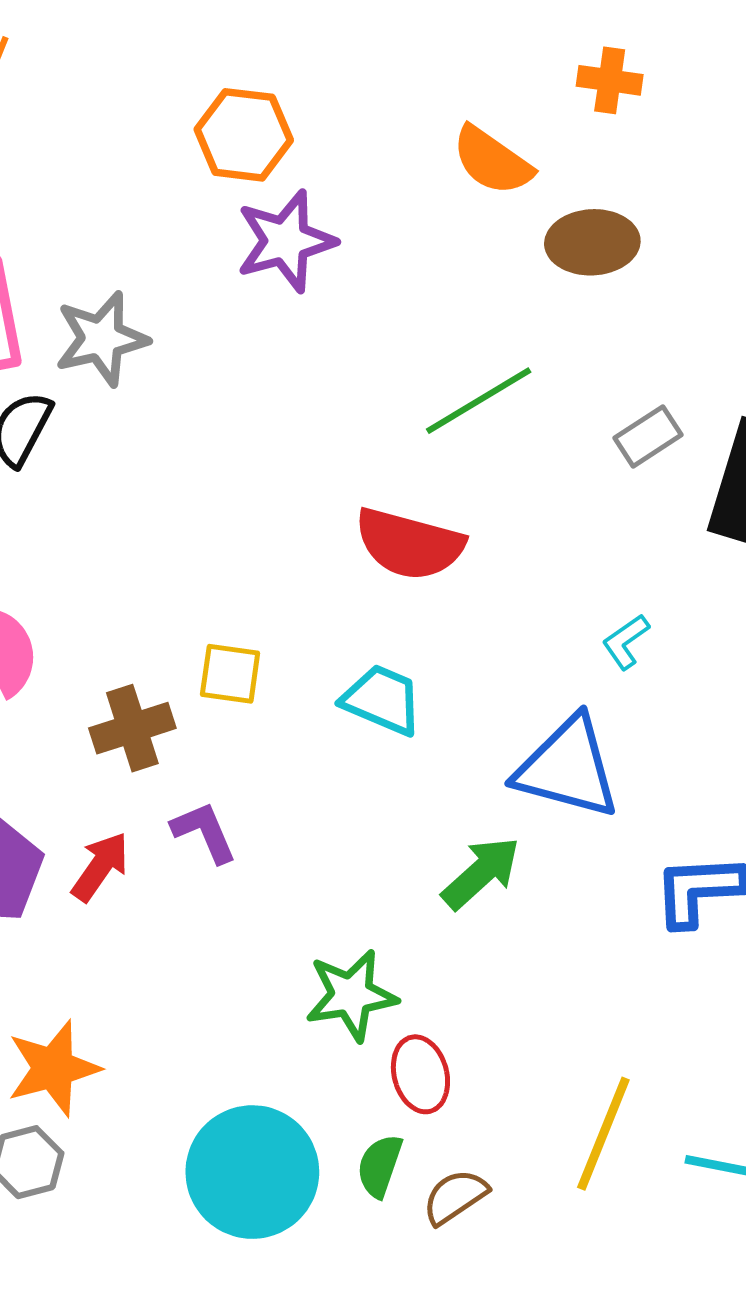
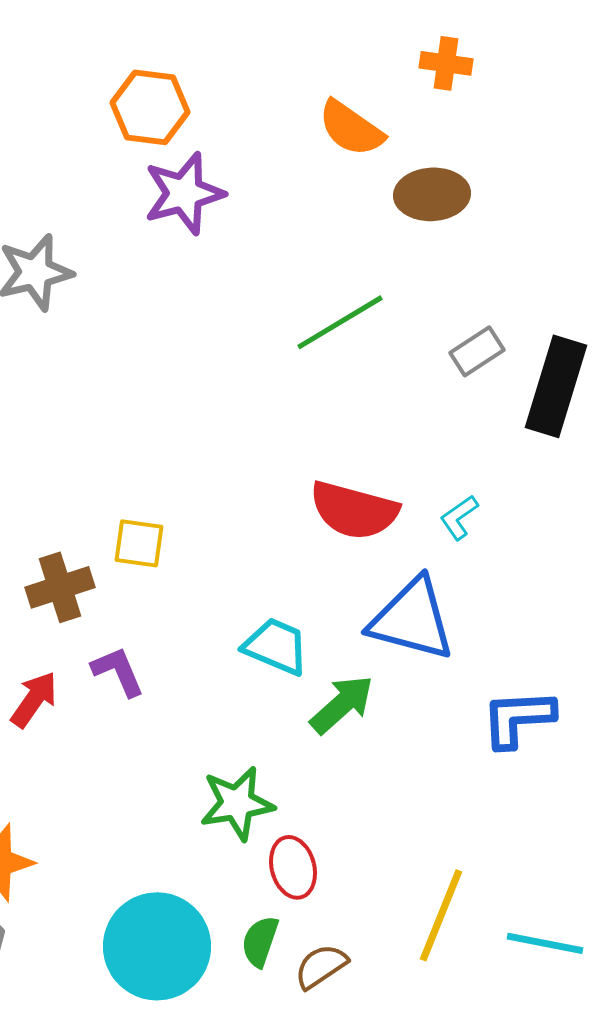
red semicircle: (409, 544) -> (354, 510), moved
cyan trapezoid: (382, 700) -> (276, 646), moved

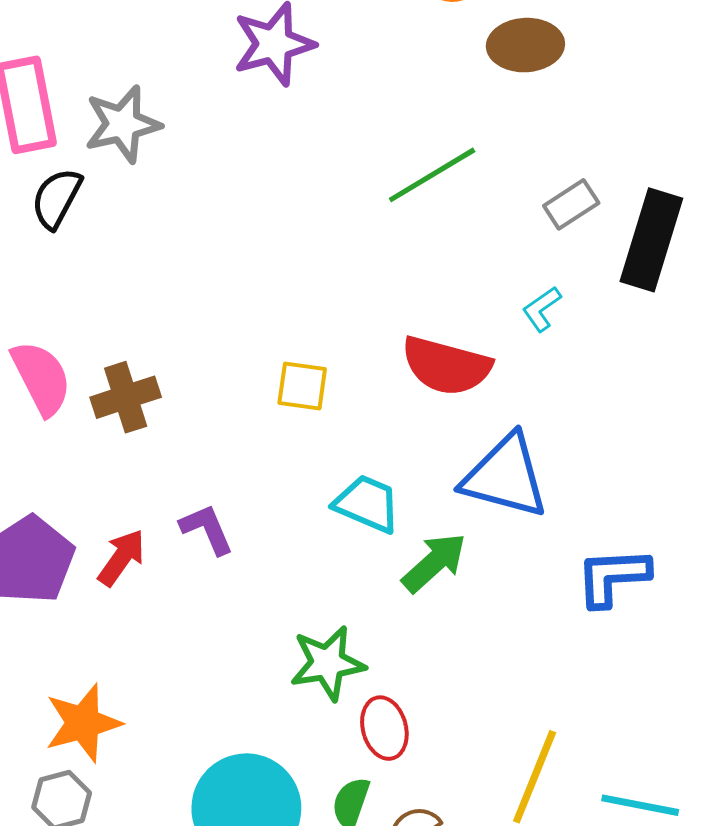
cyan L-shape: (459, 517) -> (542, 309), moved
yellow square: (139, 543) -> (302, 386), moved
brown cross: (60, 587) -> (126, 397), moved

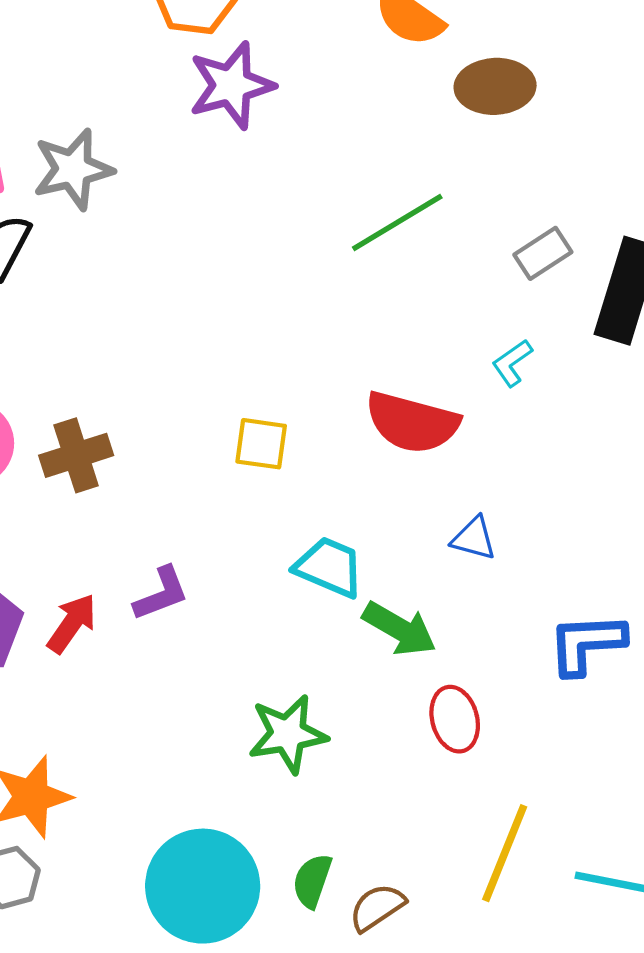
blue triangle: (505, 476) -> (474, 538), size x0.5
purple L-shape: (207, 529) -> (161, 594), turned 92
green arrow: (434, 563) -> (399, 629), turned 72
red ellipse: (384, 728) -> (455, 719), moved

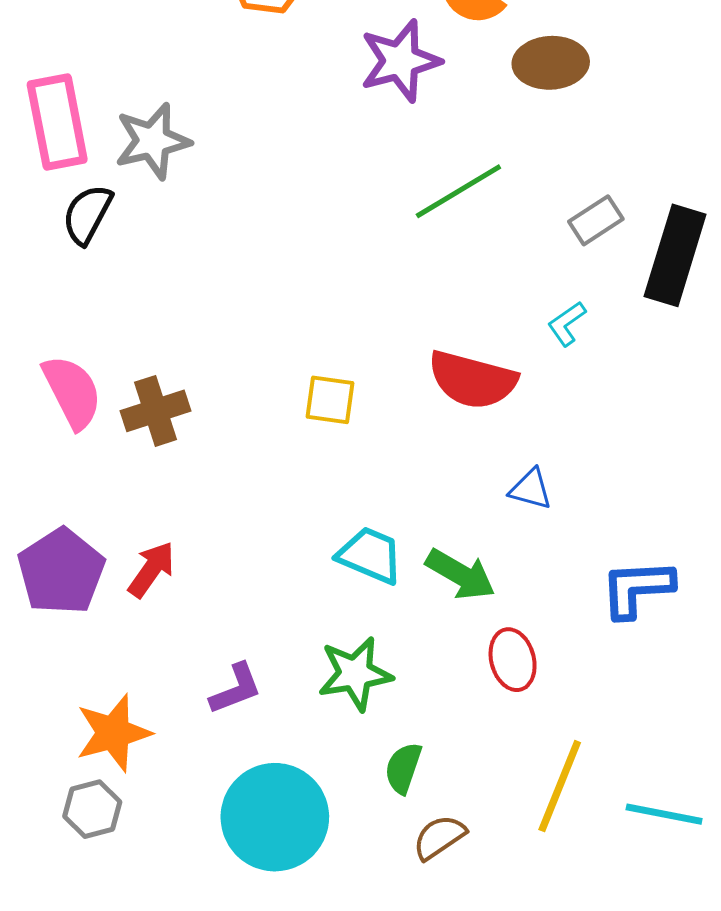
purple star: (231, 85) -> (400, 61), moved
cyan trapezoid: (329, 567) -> (370, 555), moved
purple L-shape: (161, 594) -> (236, 689), moved
green semicircle: (312, 881) -> (403, 768), moved

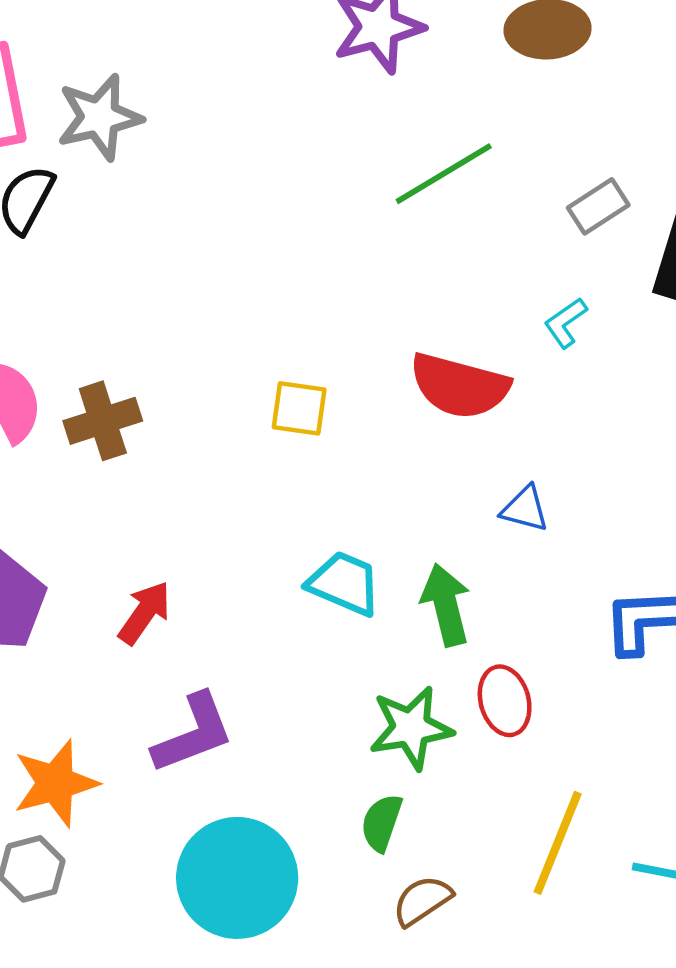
red arrow: (151, 569) -> (145, 613), moved
green arrow: (460, 574) -> (446, 605), turned -134
green star: (355, 674) -> (411, 728), moved
purple L-shape: (236, 689) -> (193, 733), size x1.4

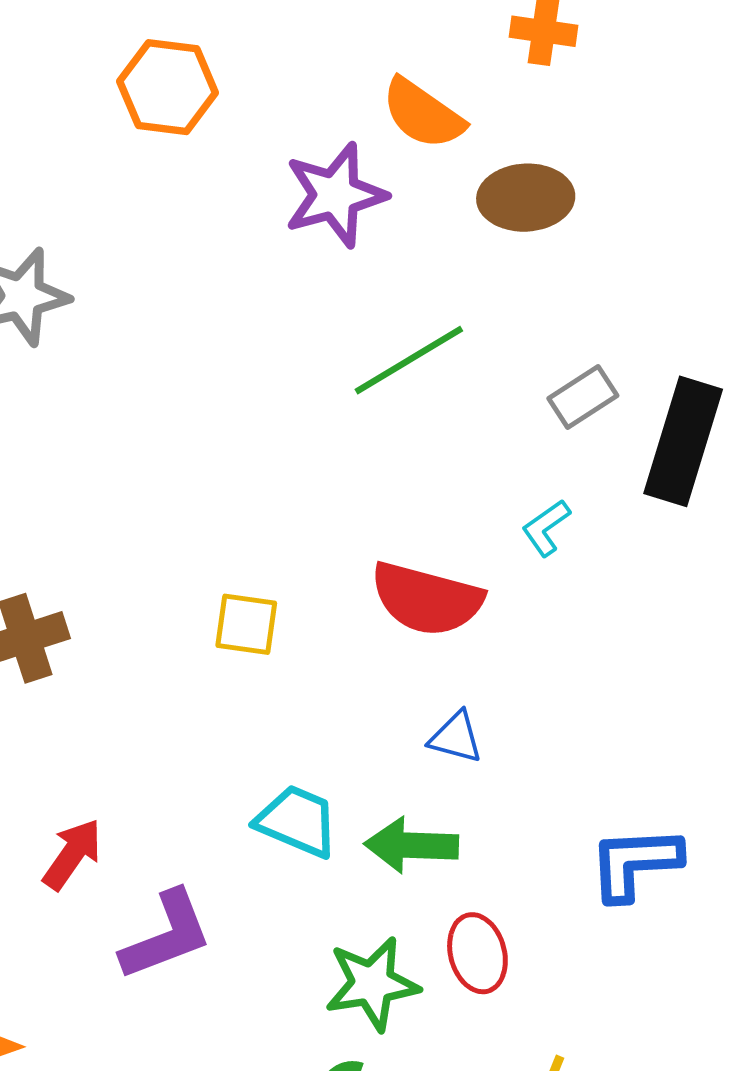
blue triangle: (525, 509) -> (456, 737), moved
green arrow: (446, 605) -> (411, 845), turned -74
purple L-shape: (193, 733) -> (166, 935), moved

